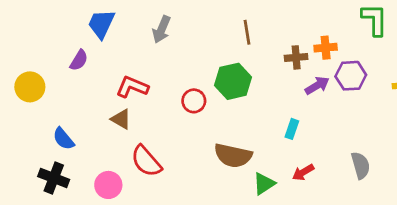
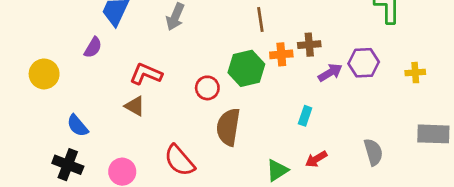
orange cross: (326, 48) -> (281, 54), moved
brown semicircle: (233, 156) -> (228, 127), moved, turned 87
red semicircle: (146, 161) -> (179, 160), moved

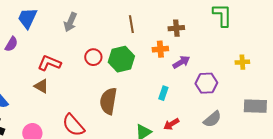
brown cross: (309, 45) -> (176, 28), moved
orange cross: (281, 54) -> (160, 49), moved
purple hexagon: (364, 63) -> (206, 83), moved
red circle: (207, 88) -> (93, 57), moved
gray semicircle: (373, 152) -> (212, 119), turned 66

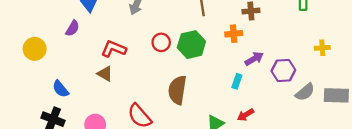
purple arrow: (181, 62) -> (254, 59), moved
gray semicircle: (212, 119) -> (305, 92), moved

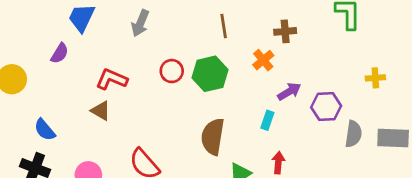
orange cross: (234, 34) -> (263, 60), turned -35
brown semicircle: (177, 90) -> (213, 137), moved
gray semicircle: (305, 92) -> (353, 134), turned -42
red arrow: (246, 115) -> (278, 163), turned 126

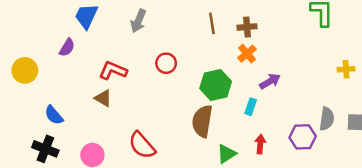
brown cross: (285, 31) -> (247, 27), moved
green hexagon: (210, 74) -> (216, 85), moved
purple hexagon: (326, 107) -> (303, 137), moved

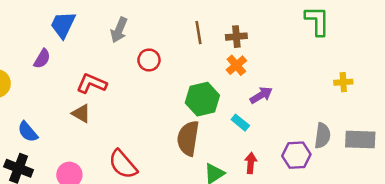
red circle: (166, 63) -> (149, 60), moved
cyan rectangle: (251, 107) -> (240, 123), turned -70

